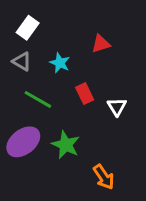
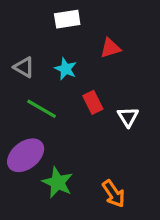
white rectangle: (28, 28) -> (67, 19), moved, turned 45
green star: (66, 145) -> (58, 182), moved

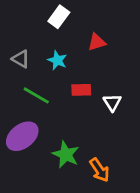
white rectangle: (67, 19) -> (59, 17), turned -45
red rectangle: (93, 102) -> (81, 90), turned -66
green star: (58, 182) -> (66, 154), moved

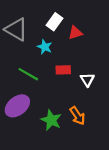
white rectangle: (59, 17) -> (54, 22), moved
gray triangle: (21, 59) -> (16, 29), moved, size x1.6
orange arrow: (100, 170) -> (77, 116), moved

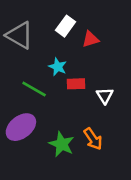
cyan star: (45, 47) -> (58, 67), moved

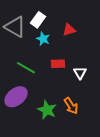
white rectangle: (66, 26) -> (38, 20), moved
cyan star: (58, 67) -> (43, 39), moved

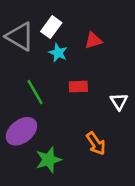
green line: (26, 68) -> (35, 92), turned 30
white triangle: (80, 73) -> (119, 101), moved
green star: (47, 110) -> (49, 160), moved, turned 30

